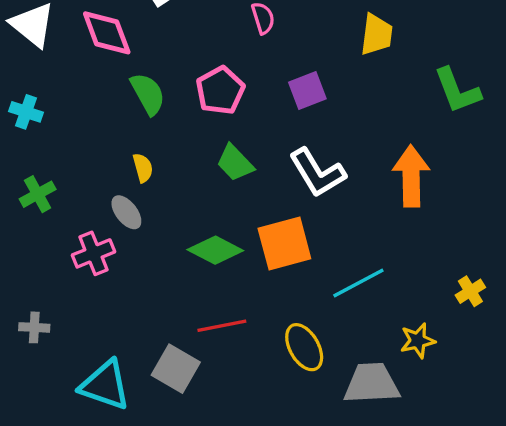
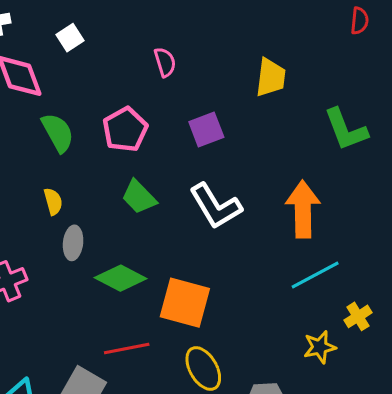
gray ellipse: (126, 212) -> (73, 243), moved, turned 44
orange square: (284, 244) -> (185, 303), moved, turned 30
cyan line: (358, 283) -> (315, 275), moved
yellow star: (418, 341) -> (320, 347), moved

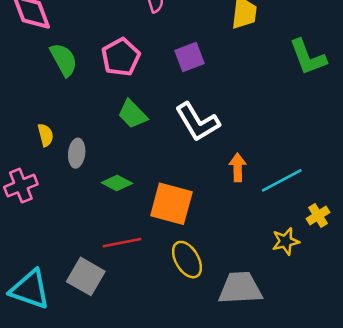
yellow semicircle: (53, 202) -> (46, 135), moved
orange arrow: (303, 209) -> (238, 167), moved, size x0.6
green diamond: (121, 278) -> (117, 183), size x0.7

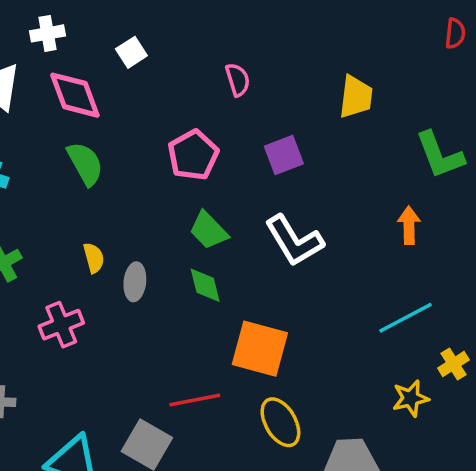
green semicircle: (64, 60) -> (85, 164), moved
orange arrow: (238, 167) -> (409, 225), moved
green diamond: (117, 183) -> (205, 285), moved, turned 48

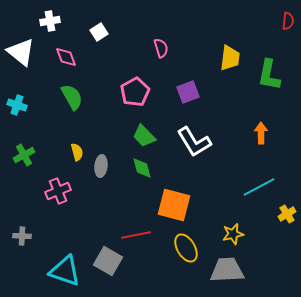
pink diamond: (75, 95) -> (66, 57), size x0.7
green L-shape: (440, 155) -> (269, 75), moved, turned 32
yellow star: (411, 398) -> (233, 234), moved

